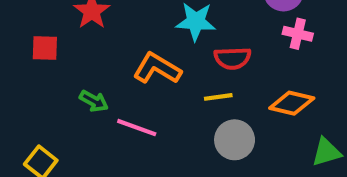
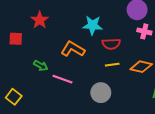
yellow line: (218, 97) -> (112, 65), moved
gray circle: (235, 140) -> (101, 93), moved

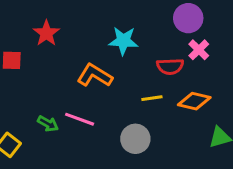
pink cross: (144, 31) -> (199, 50), turned 32
red semicircle: (111, 44) -> (170, 66), moved
green arrow: (41, 66) -> (48, 124), moved

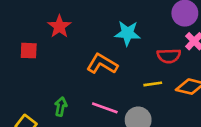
pink line: (80, 119) -> (105, 108), moved
green arrow: (48, 124) -> (61, 107), turned -108

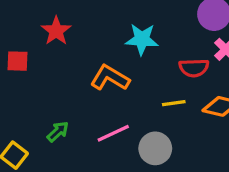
green arrow: (61, 107) -> (58, 132), turned 36
pink line: (105, 108) -> (113, 133), turned -45

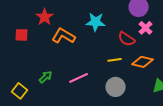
red semicircle: (194, 68) -> (127, 39), turned 36
orange L-shape: (110, 78) -> (64, 36), moved
gray circle: (155, 148) -> (116, 87), moved

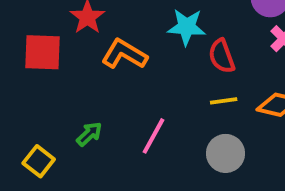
red square: (22, 35) -> (43, 52), size x1.5
red semicircle: (127, 39) -> (222, 56), moved, turned 36
pink line: (79, 78) -> (153, 136), turned -36

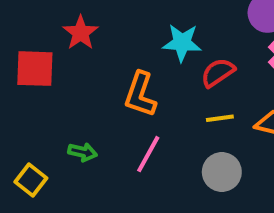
orange L-shape: (124, 54) -> (140, 94), moved, turned -102
red semicircle: (222, 56) -> (218, 73), turned 76
green arrow: (89, 134) -> (83, 152), turned 56

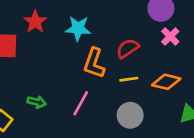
cyan star: (182, 43) -> (78, 28), moved
orange L-shape: (140, 94) -> (94, 63), moved

